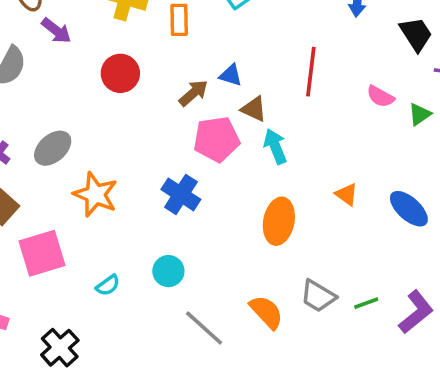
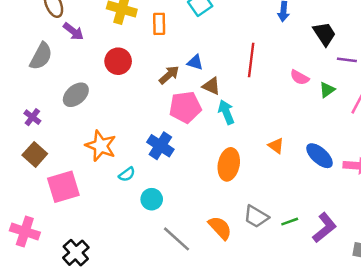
gray ellipse: (53, 148) -> (76, 95), moved
cyan semicircle: (108, 285) -> (127, 174), moved

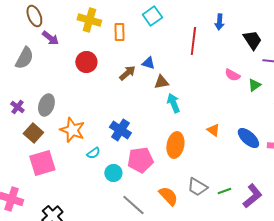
red line: (251, 60) -> (193, 41), moved
brown triangle: (211, 86) -> (161, 82), turned -35
gray ellipse: (76, 95) -> (46, 105), moved, turned -30
pink pentagon: (185, 107) -> (140, 160), moved
brown square: (35, 154) -> (33, 133), moved

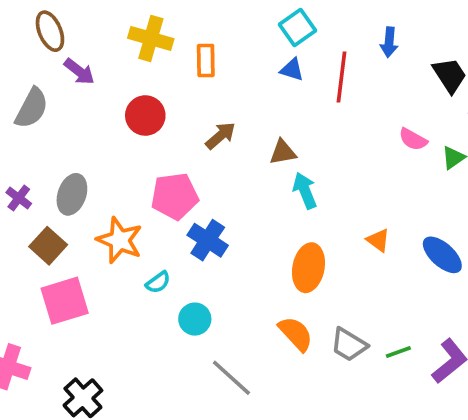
cyan square: (152, 16) -> (297, 27), moved
blue triangle: (148, 63) -> (292, 70), moved
pink pentagon: (140, 160) -> (175, 196), moved
orange semicircle: (168, 196) -> (296, 334), moved

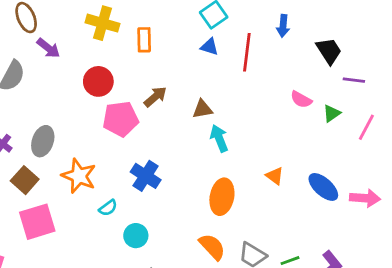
pink pentagon: (175, 196) -> (121, 119), moved

